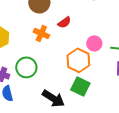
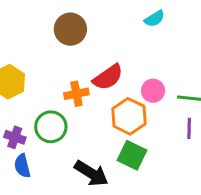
red semicircle: (64, 22) -> (108, 77), moved, size x1.5
orange cross: (41, 33) -> (76, 94), moved, turned -35

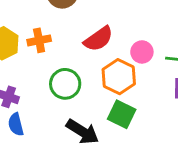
orange cross: (76, 94) -> (39, 40), moved
green circle: (51, 127) -> (65, 84), moved

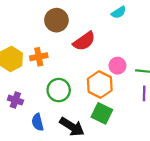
red semicircle: (98, 39) -> (84, 41), moved
blue semicircle: (16, 124) -> (38, 122), moved

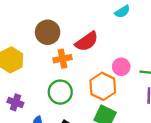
brown circle: (56, 20) -> (48, 32), moved
orange cross: (39, 57) -> (63, 59), moved

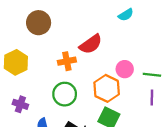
brown circle: (48, 32) -> (39, 23), moved

